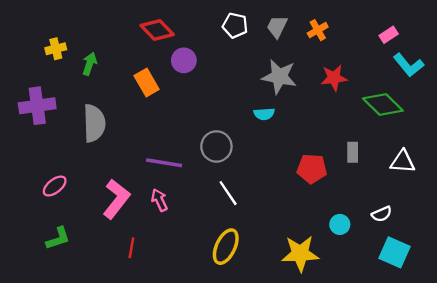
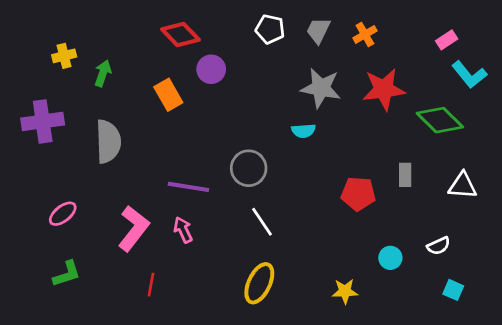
red star: (334, 78) -> (384, 89), size x1.4
cyan square: (395, 252) -> (453, 290), size x0.6
yellow star: (300, 254) -> (345, 291), size x0.6

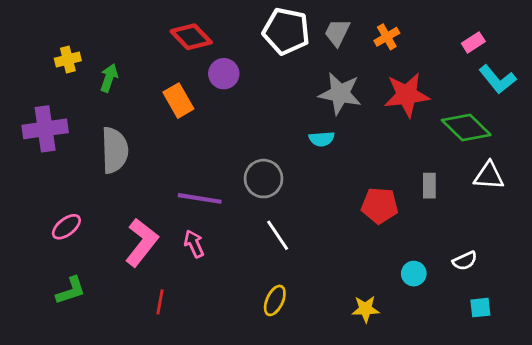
white pentagon: (270, 29) -> (286, 31), size x1.5
white triangle: (463, 186) -> (489, 176), moved
yellow ellipse: (259, 283) -> (275, 300), size x0.7
cyan square: (453, 290) -> (480, 308), turned -30

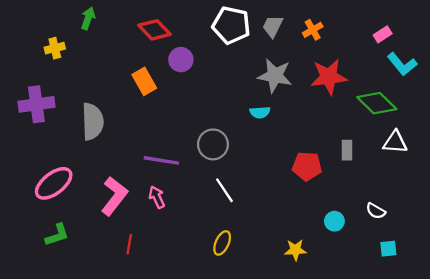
green arrow: (109, 78) -> (88, 18), moved
pink ellipse: (66, 227) -> (54, 183), size x1.6
white semicircle: (465, 261) -> (376, 211), turned 54

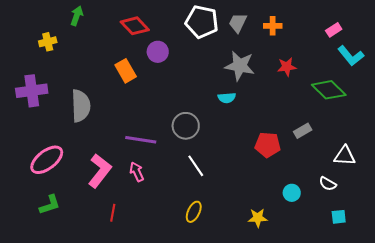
orange cross: (313, 30) -> (273, 26), turned 30
red star: (329, 77) -> (287, 67), size x0.6
white triangle: (395, 142) -> (345, 156), moved
gray rectangle: (347, 150) -> (303, 131), turned 60

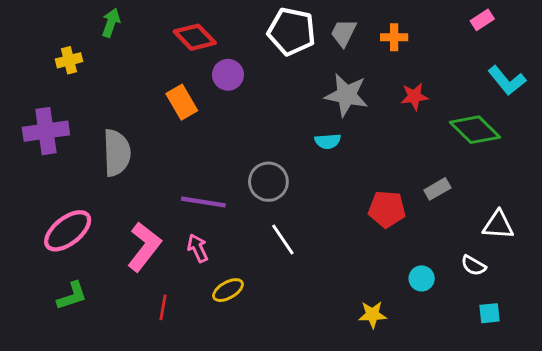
pink rectangle: (334, 30) -> (482, 20), moved
yellow ellipse: (194, 212) -> (228, 290), moved, turned 35

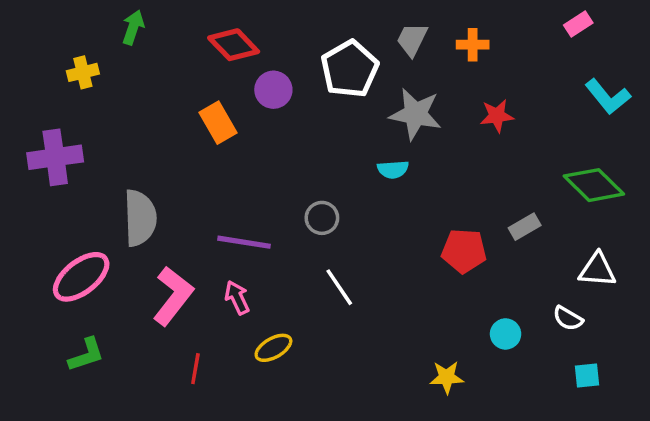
white pentagon: (292, 31) -> (350, 69), moved, turned 30
green diamond: (475, 130) -> (594, 185), moved
gray semicircle: (117, 153) -> (140, 218), moved
gray circle: (268, 182) -> (322, 218), size x0.7

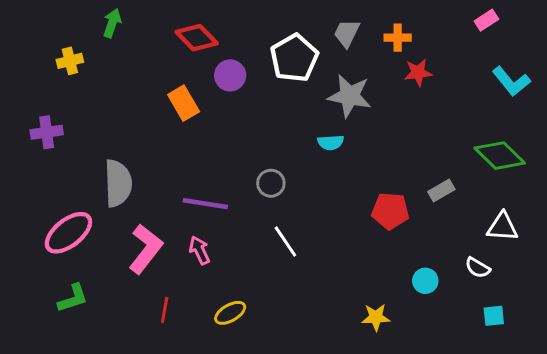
red star: (497, 116) -> (418, 73), moved
purple cross: (55, 157) -> (47, 132), size x0.7
yellow ellipse: (273, 348) -> (230, 313), moved

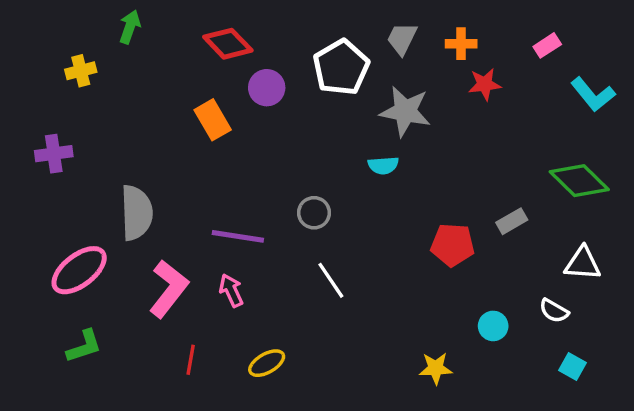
pink rectangle: (486, 20) -> (547, 45), moved
cyan square: (494, 316) -> (573, 367), turned 35

